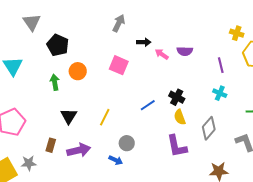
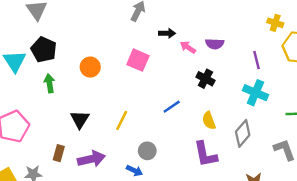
black pentagon: (58, 45) -> (44, 50), moved
green arrow: (55, 82) -> (49, 83), moved
cyan cross: (220, 93) -> (255, 93), size x1.5
black cross: (177, 97) -> (205, 79), moved

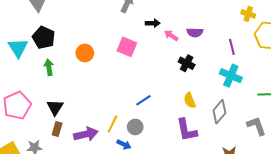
blue line: (172, 107) -> (143, 100), moved
black triangle: (80, 119) -> (55, 107), moved
yellow line: (122, 121) -> (113, 124), moved

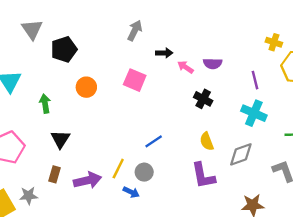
black pentagon: (44, 38) -> (64, 49), moved, turned 30
black triangle: (55, 107) -> (60, 139), moved
gray diamond: (219, 112) -> (241, 154), turned 30

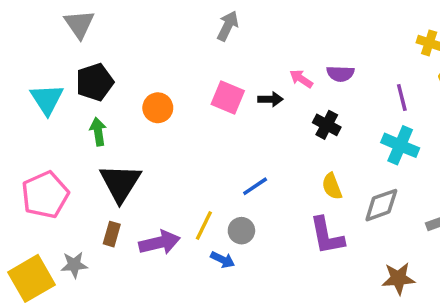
black pentagon: (64, 49) -> (95, 82), moved
black arrow: (164, 53) -> (270, 99), moved
black triangle: (60, 139) -> (120, 183), size x1.5

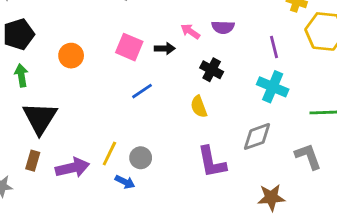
blue line: (255, 186) -> (142, 91), moved
yellow semicircle: (332, 186) -> (199, 107), moved

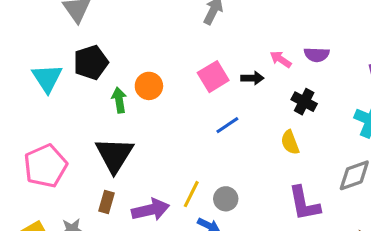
pink square: (129, 47) -> (213, 77), turned 36
green arrow: (21, 75) -> (119, 100), moved

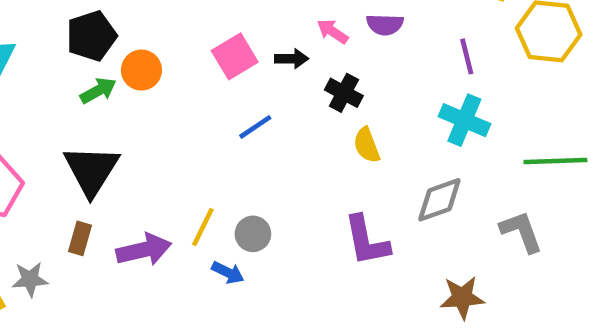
black pentagon: (91, 62) -> (91, 36), moved
green arrow: (119, 100) -> (98, 91), turned 70
black cross: (304, 102) -> (344, 93), moved
yellow semicircle: (290, 142) -> (367, 145), moved

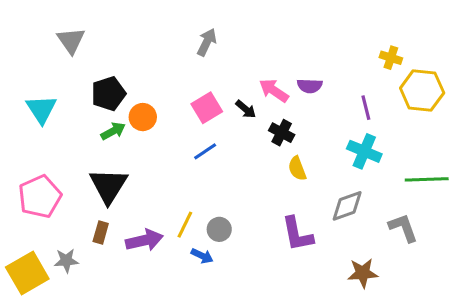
pink arrow: (333, 31) -> (274, 90), size x1.4
black arrow: (292, 59) -> (246, 109), turned 40
blue line: (255, 127) -> (205, 151), moved

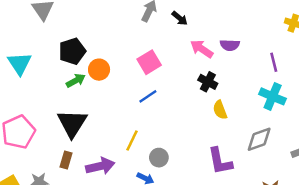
black arrow: (246, 109) -> (180, 18), moved
yellow line: (185, 225) -> (132, 140), moved

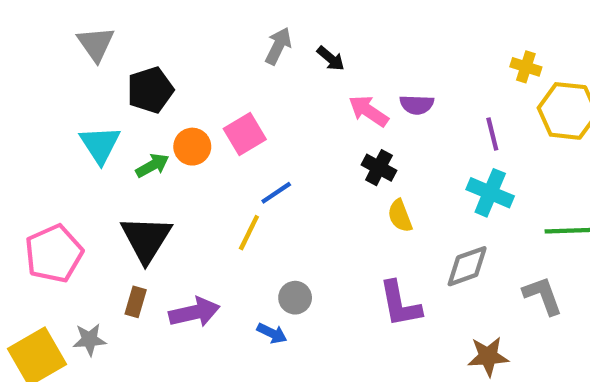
black pentagon: (72, 51) -> (150, 90), moved
pink square: (149, 62) -> (245, 134), moved
cyan triangle: (20, 63) -> (100, 145), moved
yellow line: (132, 140) -> (249, 233), moved

